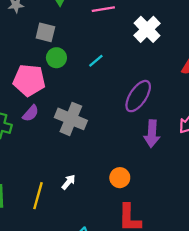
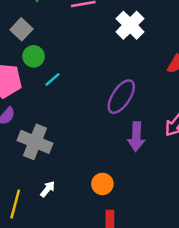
gray square: (45, 32) -> (22, 29), turned 30
cyan line: (96, 61) -> (52, 79), moved
gray cross: (71, 119) -> (35, 142), moved

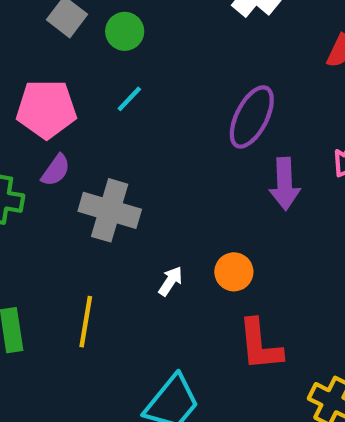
green circle: (34, 56) -> (125, 31), moved
white arrow: (48, 189) -> (171, 281), moved

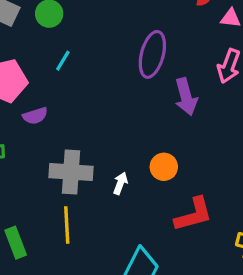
purple semicircle: (56, 170) -> (35, 116), moved, turned 50
gray cross: (110, 210) -> (71, 172), moved
red L-shape: (260, 345) -> (194, 214), turned -87

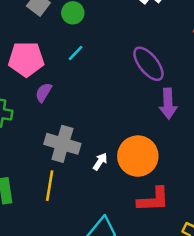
purple ellipse: (152, 54) -> (148, 64), turned -66
purple semicircle: (35, 116) -> (44, 92), turned 126
orange circle: (164, 167) -> (138, 156), size x1.8

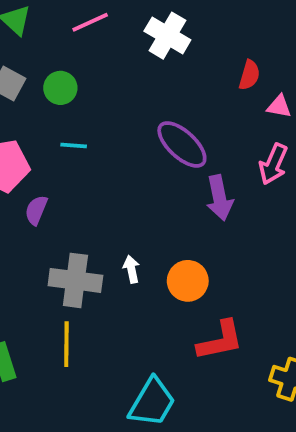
cyan line: (76, 53) -> (74, 146), turned 60
orange circle: (138, 156) -> (188, 281), size x0.7
white arrow: (100, 162) -> (131, 269), moved, turned -36

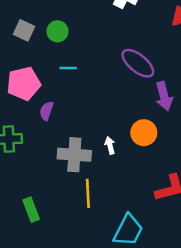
orange circle: (188, 281) -> (144, 133), moved
yellow line: (66, 344) -> (88, 193), moved

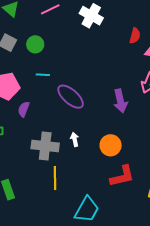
purple ellipse: (138, 63) -> (71, 97), moved
orange circle: (144, 133) -> (111, 145), moved

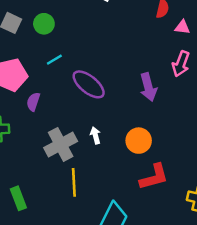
cyan line: (43, 75) -> (54, 60), turned -32
gray cross: (45, 146) -> (61, 144), turned -32

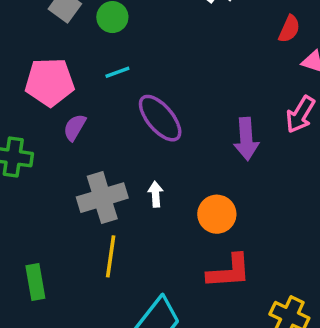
green rectangle: (18, 198) -> (35, 282), moved

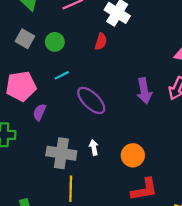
red semicircle: (289, 29) -> (101, 42), moved
purple arrow: (246, 139) -> (144, 91), moved
gray cross: (102, 198) -> (61, 153), turned 32

